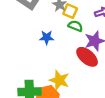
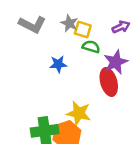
red ellipse: (87, 57) -> (109, 82), turned 40

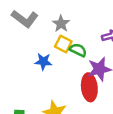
yellow square: (83, 30) -> (63, 44), moved

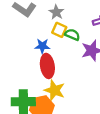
red ellipse: (89, 87) -> (47, 66), moved

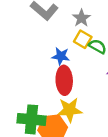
yellow star: (54, 90) -> (70, 110), turned -30

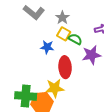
red ellipse: (64, 80) -> (65, 67), moved

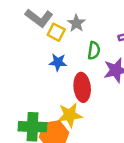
yellow square: (64, 34) -> (56, 32), moved
green semicircle: (75, 39) -> (94, 50), turned 72

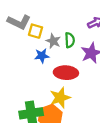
gray star: (76, 23) -> (53, 41), moved
red ellipse: (82, 87) -> (66, 73), turned -70

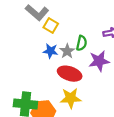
gray star: (53, 41) -> (67, 51), moved
yellow star: (60, 98) -> (71, 98), moved

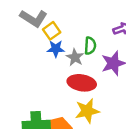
yellow square: (51, 26) -> (52, 31), turned 32
blue star: (51, 51) -> (56, 49), moved

